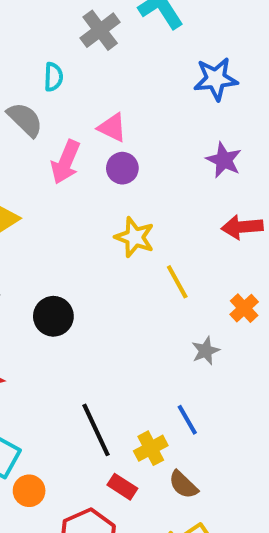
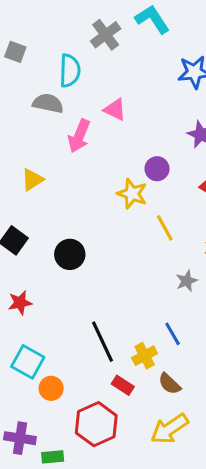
cyan semicircle: (53, 77) -> (70, 71), size x1.5
gray semicircle: (25, 119) -> (48, 103), turned -32
purple circle: (122, 168) -> (157, 169), moved

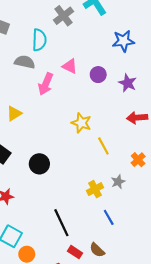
purple circle: (157, 169) -> (98, 75), moved
yellow cross: (145, 356) -> (95, 189), moved
brown semicircle: (169, 384) -> (97, 250), moved

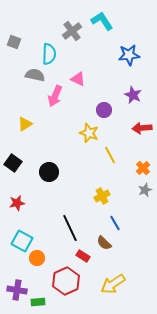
purple circle: (98, 75) -> (104, 110), moved
gray star: (118, 182) -> (145, 190), moved
brown semicircle: (97, 250) -> (104, 243), moved

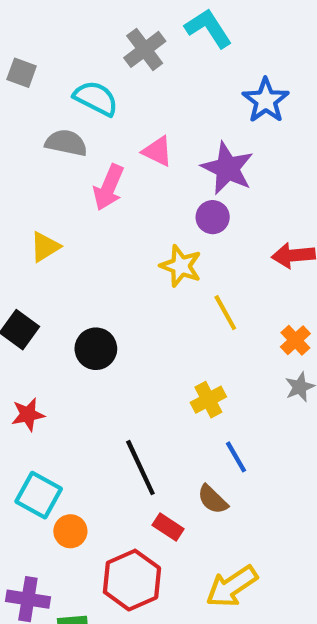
cyan semicircle: (49, 54) -> (96, 98), turned -65
blue star: (129, 55) -> (266, 100), turned -30
purple star: (133, 95) -> (227, 168), moved, size x1.4

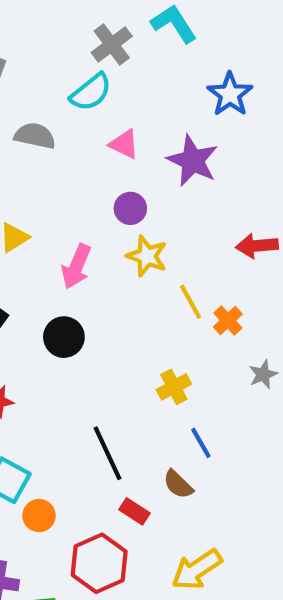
cyan semicircle: (96, 98) -> (91, 92), moved, turned 114
pink arrow: (109, 187) -> (76, 267), moved
purple circle: (213, 217) -> (130, 208), moved
orange cross: (295, 340) -> (228, 320), moved

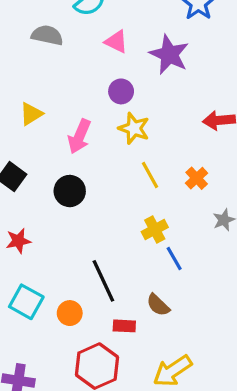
yellow line: (191, 302) -> (150, 175), moved
blue line: (201, 443) -> (174, 258), moved
red rectangle: (134, 511) -> (124, 326), turned -30
orange circle: (39, 516) -> (70, 313), moved

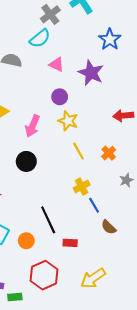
brown semicircle: (158, 305) -> (109, 227), moved
red rectangle: (124, 326) -> (70, 243), moved

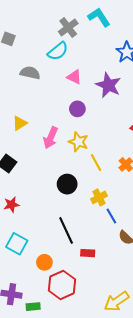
yellow star: (68, 121) -> (78, 142), moved
black circle: (26, 161) -> (67, 184), moved
orange circle: (26, 241) -> (44, 262), moved
yellow arrow: (93, 278) -> (117, 301), moved

